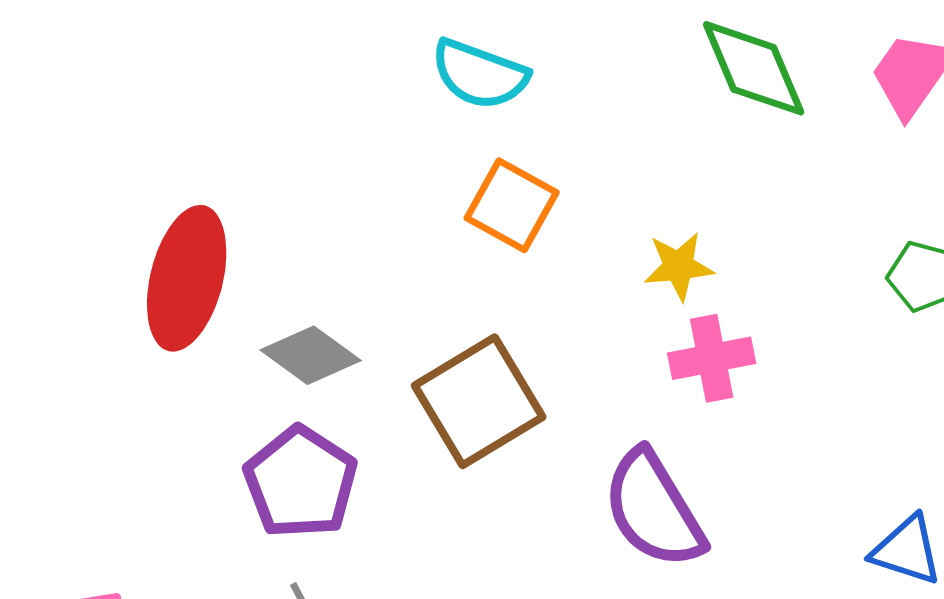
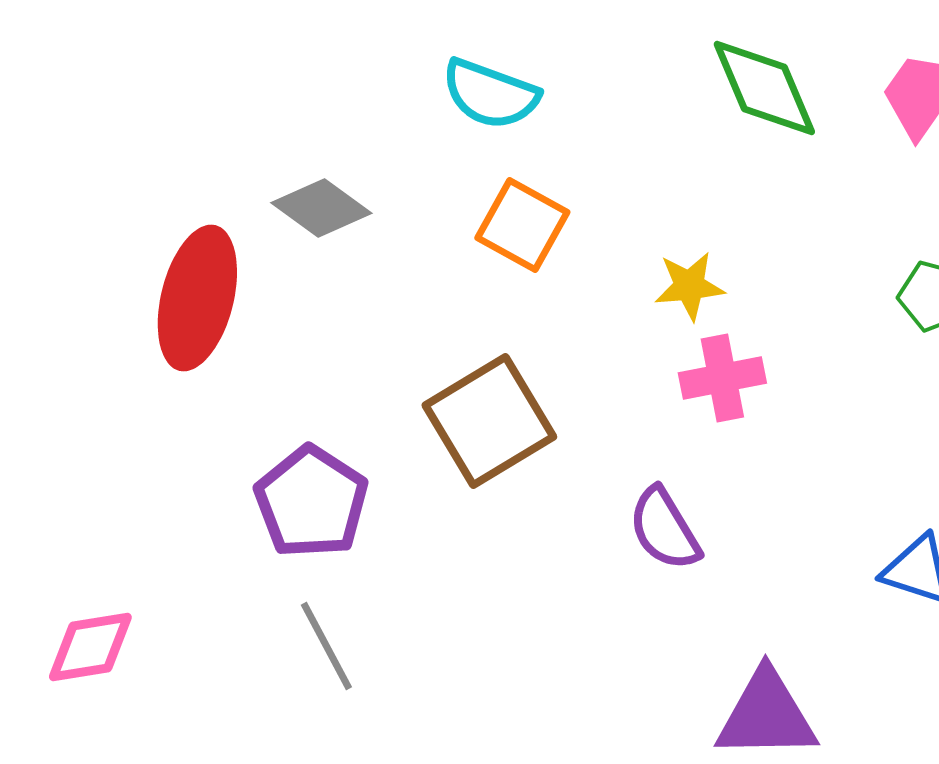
gray diamond: (311, 355) -> (321, 208), moved
purple semicircle: (654, 509) -> (664, 529), size x0.7

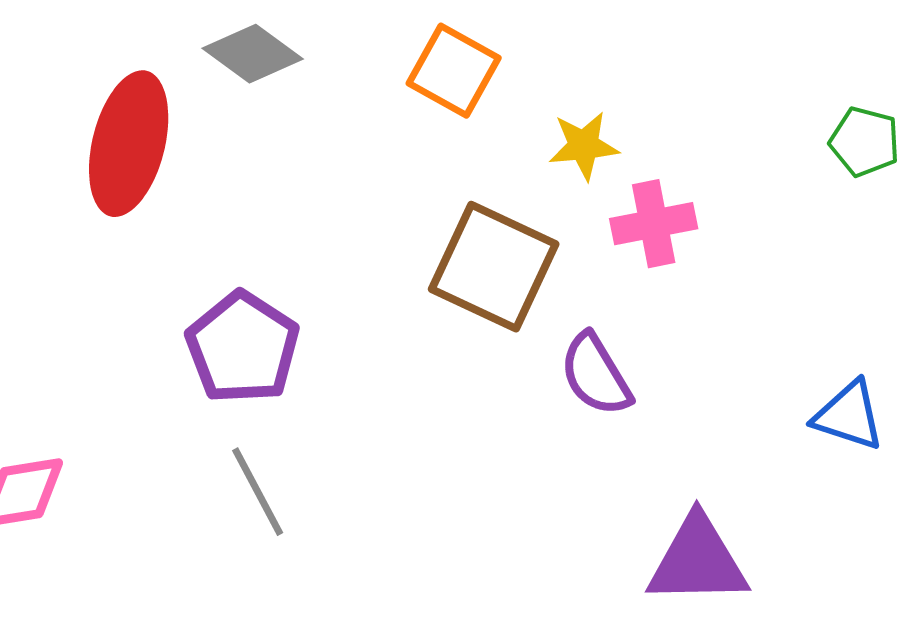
yellow star: (689, 286) -> (584, 146), moved
brown square: (489, 421) -> (494, 267), moved, turned -34

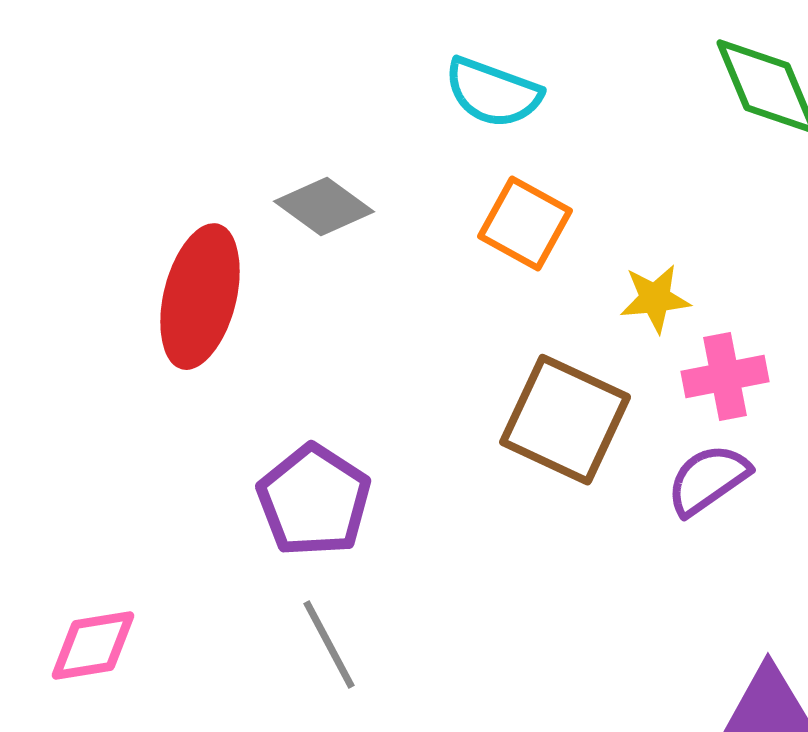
purple semicircle: (596, 375) -> (708, 480), moved, turned 86

